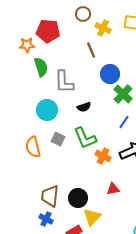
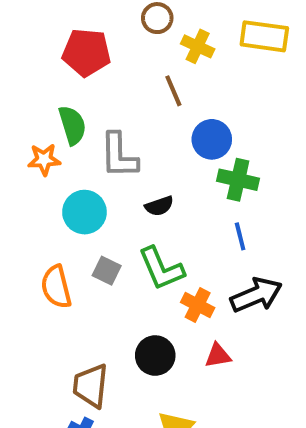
orange star: (27, 45) -> (44, 160), moved
green cross: (123, 94) -> (238, 180), turned -30
blue line: (124, 122) -> (240, 236), turned -48
red triangle: (113, 189) -> (218, 356), moved
black circle: (78, 198) -> (155, 356), moved

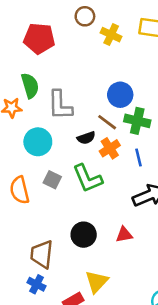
brown line: (173, 91) -> (107, 122), moved, turned -30
orange cross: (198, 305) -> (110, 148), moved, turned 30

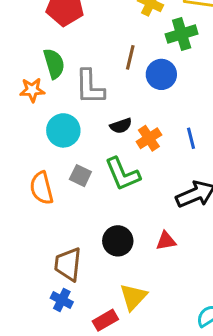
green cross: (137, 121) -> (182, 34), moved, turned -30
brown line: (107, 122) -> (130, 57), moved, turned 66
blue line: (139, 157) -> (191, 138), moved

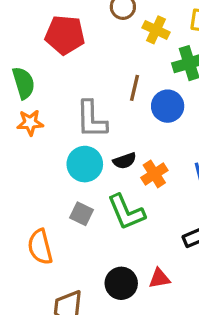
green semicircle: (54, 64) -> (24, 83), moved
cyan circle: (63, 130) -> (85, 164), moved
orange semicircle: (42, 188) -> (40, 247), moved
red triangle: (166, 241) -> (159, 278), moved

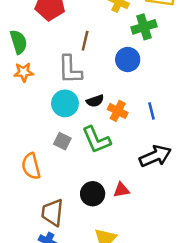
brown line: (134, 88) -> (85, 41), moved
orange cross: (154, 174) -> (118, 111), turned -30

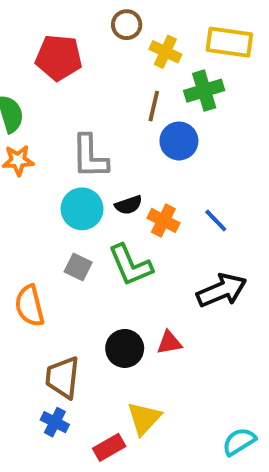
brown line: (85, 41) -> (154, 106), moved
blue line: (152, 111) -> (216, 220), turned -30

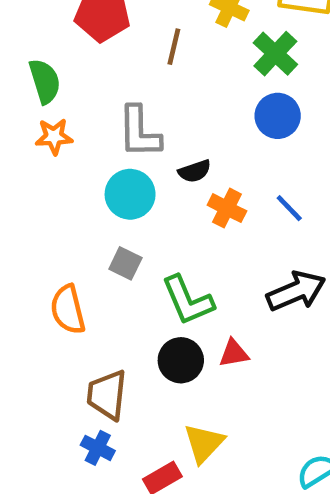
green cross: (204, 91) -> (275, 54), turned -30
brown line: (154, 106) -> (174, 47), moved
blue circle: (179, 141) -> (278, 116), moved
black semicircle: (129, 205) -> (195, 171), moved
green L-shape: (130, 265) -> (188, 300), moved

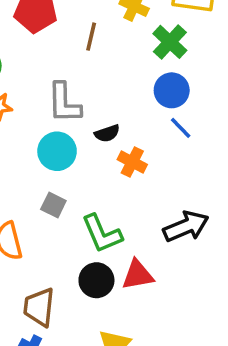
blue line: (289, 208) -> (181, 128), moved
red triangle: (234, 353) -> (138, 275), size x1.4

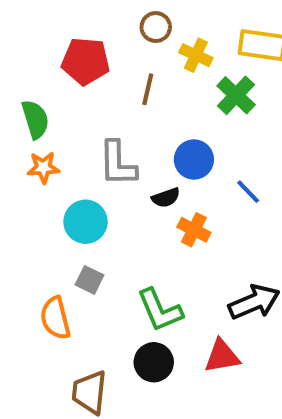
blue circle: (172, 90) -> (194, 159), moved
cyan circle: (57, 151) -> (85, 222), moved
gray square: (53, 205) -> (90, 280), moved
red triangle: (138, 275) -> (222, 356), moved

